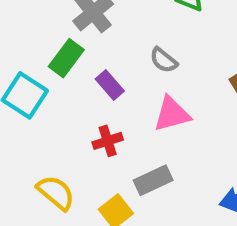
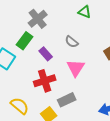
pink triangle: (172, 114) -> (76, 68), turned -42
red cross: (108, 141) -> (45, 81), size x1.5

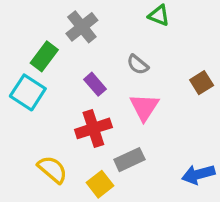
green rectangle: (25, 41) -> (44, 56), moved

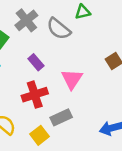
green triangle: (159, 15) -> (83, 12), turned -35
gray semicircle: (138, 65) -> (59, 29), moved, size x1.5

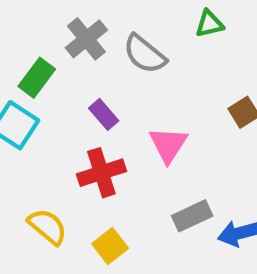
green triangle: (83, 12) -> (209, 24), moved
gray rectangle: (61, 117) -> (192, 216), moved

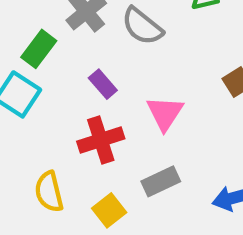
gray rectangle: (192, 216) -> (161, 181), moved
yellow semicircle: (48, 227) -> (49, 192), turned -144

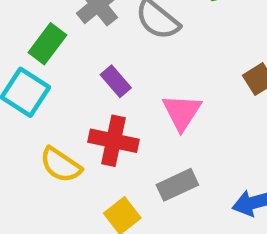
red cross: (101, 140) -> (113, 141), turned 30
yellow semicircle: (49, 192) -> (61, 165), moved, turned -42

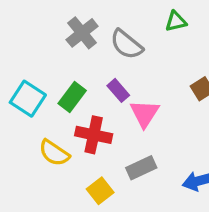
green rectangle: (47, 44) -> (72, 97), moved
purple rectangle: (116, 81) -> (118, 90), moved

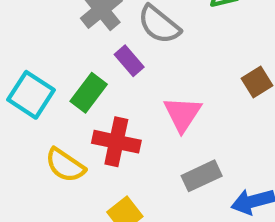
purple rectangle: (118, 90) -> (129, 61), moved
gray rectangle: (141, 168) -> (202, 176), moved

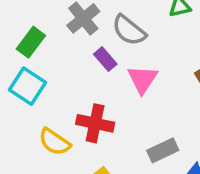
green rectangle: (89, 93) -> (31, 42), moved
pink triangle: (182, 114) -> (142, 79), moved

